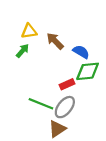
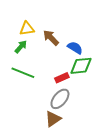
green line: (41, 104) -> (23, 73), moved

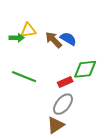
green arrow: (21, 47) -> (17, 38), moved, turned 48
blue semicircle: (75, 48) -> (68, 39), moved

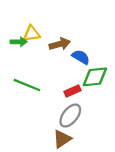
blue semicircle: (68, 39) -> (81, 57), moved
brown arrow: (54, 40) -> (60, 44), turned 120

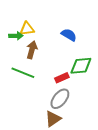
brown arrow: (60, 44) -> (32, 50), moved, turned -60
blue semicircle: (81, 57) -> (69, 35), moved

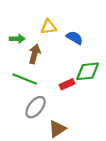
yellow triangle: (27, 29) -> (49, 27), moved
gray ellipse: (60, 99) -> (36, 107), moved

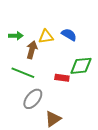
yellow triangle: (49, 27) -> (46, 37), moved
red rectangle: (67, 84) -> (62, 78), turned 32

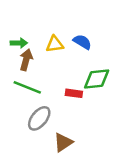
brown arrow: (32, 50) -> (26, 60), moved

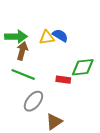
blue semicircle: (82, 42) -> (60, 35), moved
green arrow: (19, 43) -> (16, 37), size x1.5

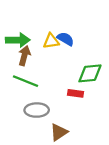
red rectangle: (63, 80) -> (76, 93), moved
gray ellipse: (33, 101) -> (37, 110), turned 50

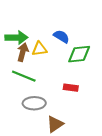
yellow triangle: (51, 41) -> (39, 49), moved
green diamond: (90, 73) -> (79, 54), moved

